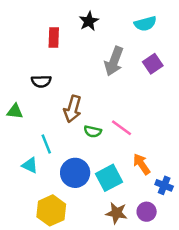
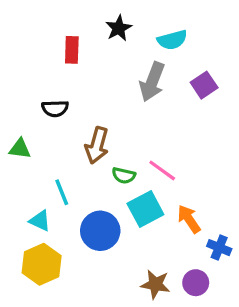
cyan semicircle: (145, 24) -> (172, 40), moved
cyan square: (109, 178) -> (145, 209), moved
yellow hexagon: (51, 210) -> (42, 264), moved

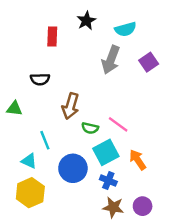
blue cross: (219, 248) -> (108, 180), moved

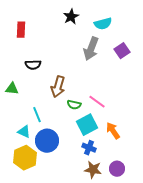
red rectangle: (52, 37) -> (21, 30), moved
blue circle: (73, 168) -> (47, 141), moved

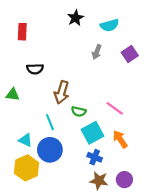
gray arrow: (91, 49) -> (97, 52), size x0.6
pink line: (97, 102) -> (115, 108), moved
cyan line: (37, 115) -> (50, 122), moved

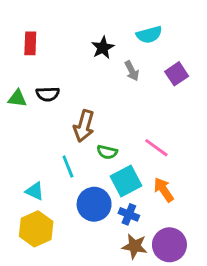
black star: (75, 18) -> (103, 48), moved
gray arrow: (97, 52) -> (132, 71), turned -48
green triangle: (13, 94) -> (17, 98), moved
blue circle: (50, 150) -> (94, 204), moved
purple circle: (124, 180) -> (169, 245), size x1.5

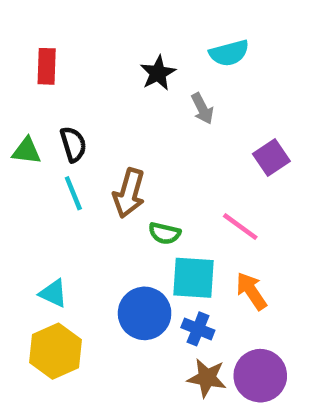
purple square: (177, 74) -> (271, 158), moved
black semicircle: (48, 94) -> (73, 144), turned -105
cyan line: (68, 167) -> (73, 193), moved
cyan square: (126, 181) -> (193, 278), turned 32

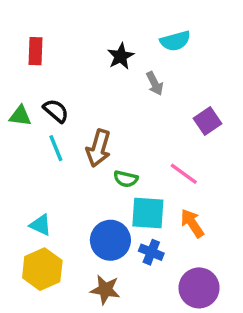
black semicircle: (73, 144) -> (56, 111), turned -32
brown star: (207, 378) -> (105, 290), moved

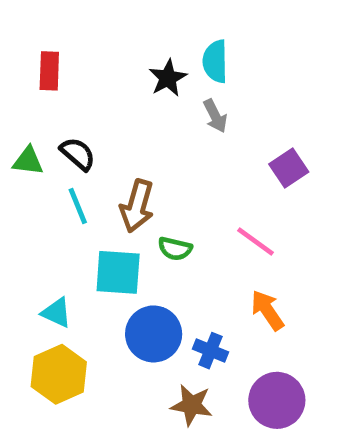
cyan semicircle: (175, 41) -> (215, 61), moved, turned 104
cyan square: (148, 213) -> (118, 272), moved
brown star: (105, 290) -> (192, 405), moved

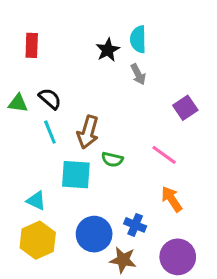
blue circle: (154, 334) -> (94, 234), moved

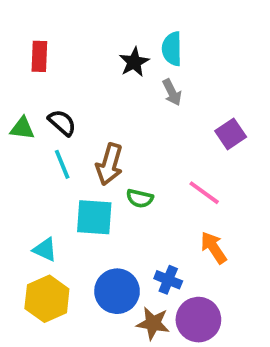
purple circle: (178, 257) -> (198, 320), moved

